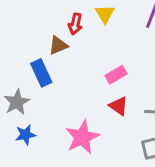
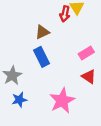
red arrow: (75, 24) -> (65, 14), moved
blue rectangle: (41, 73) -> (42, 57), moved

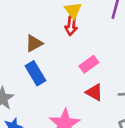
red arrow: (65, 14) -> (71, 26), moved

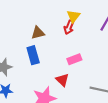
red triangle: (94, 92) -> (62, 80), moved

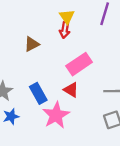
blue rectangle: (33, 55) -> (38, 93), moved
pink rectangle: (74, 59) -> (79, 64), size x1.5

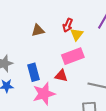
yellow triangle: (67, 17) -> (77, 34), moved
red triangle: (71, 90) -> (61, 76), turned -32

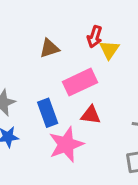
pink rectangle: (73, 56) -> (80, 82), moved

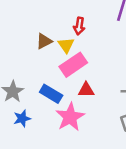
yellow triangle: (109, 50) -> (66, 45), moved
blue rectangle: (48, 113) -> (51, 94), turned -30

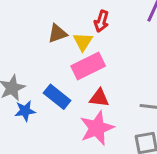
pink star: (70, 117) -> (97, 128), moved
blue star: (22, 118) -> (25, 111), moved

